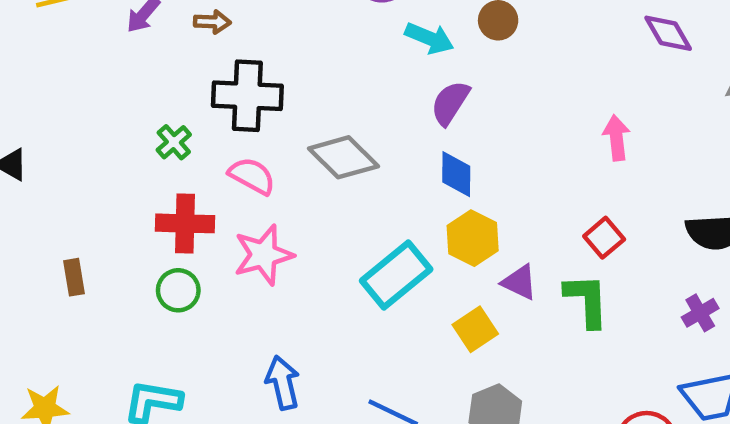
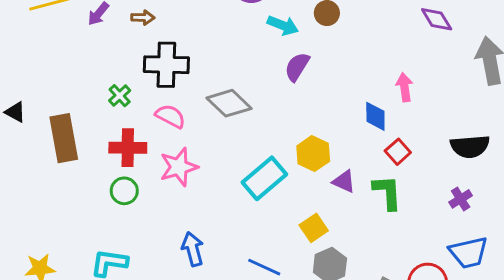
blue diamond: (456, 174) -> (375, 116), moved
brown rectangle: (74, 277) -> (64, 138), moved, size x2.0
yellow square: (475, 329) -> (314, 228), moved

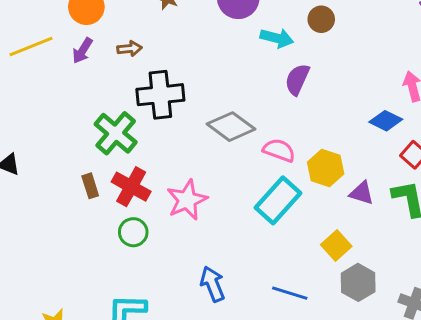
green cross: (120, 96) -> (116, 133), size x1.8
pink semicircle: (170, 116) -> (279, 150), moved
blue diamond: (375, 116) -> (386, 121), turned -56
brown rectangle: (64, 138) -> (90, 186), moved, size x0.5
red cross: (128, 148) -> (131, 187), turned 36

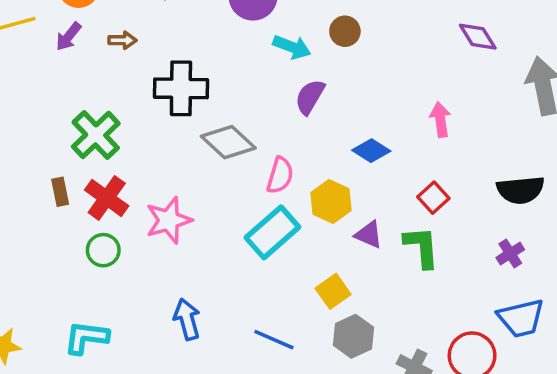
black cross: (160, 95) -> (181, 88), moved
blue diamond: (386, 121) -> (371, 151), moved
pink semicircle: (279, 150) -> (280, 175), turned 80

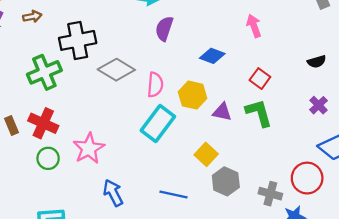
green cross: (96, 135) -> (44, 72), moved, turned 32
black semicircle: (520, 190) -> (317, 62), size x0.6
pink star: (169, 220) -> (89, 148), moved

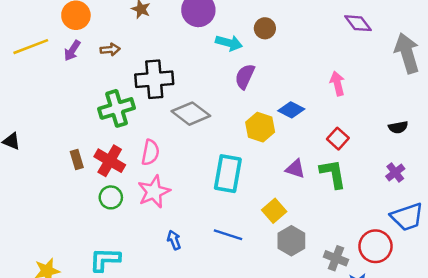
pink semicircle: (155, 85) -> (150, 152), moved
yellow hexagon: (193, 95) -> (260, 127), moved
cyan rectangle: (158, 123) -> (228, 174), turned -33
blue arrow: (113, 193) -> (174, 240), size x0.7
blue line: (174, 194) -> (228, 235), moved

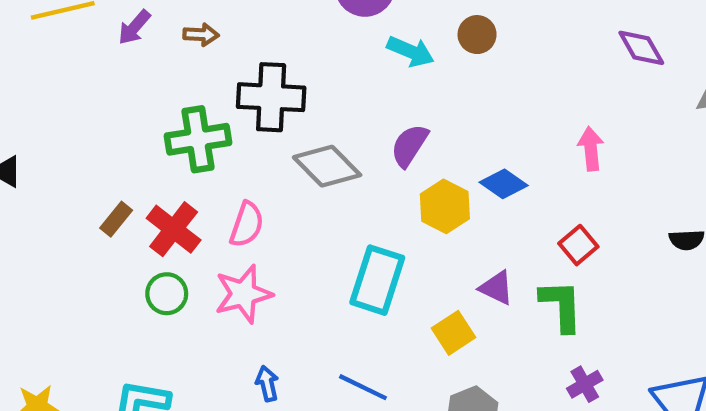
purple semicircle: (245, 76) -> (409, 145), moved
brown rectangle: (77, 160) -> (116, 219), turned 48
purple cross: (395, 172) -> (585, 384), moved
yellow square: (274, 211) -> (453, 333), moved

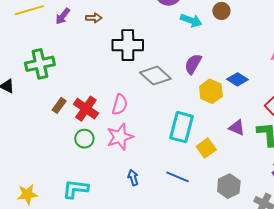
green cross: (198, 139) -> (40, 64), moved
yellow square: (453, 333) -> (206, 148), moved

